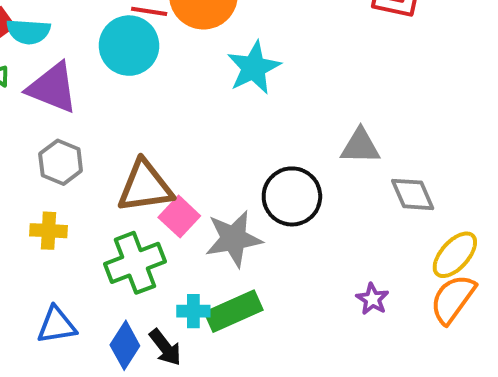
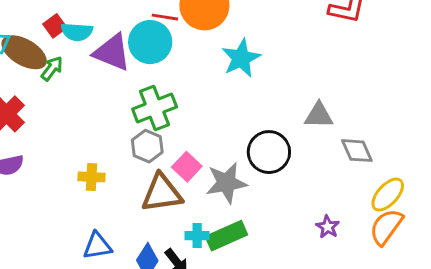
purple triangle: (53, 88) -> (112, 52), moved
gray hexagon: (61, 162) -> (147, 146), moved
brown triangle: (145, 186) -> (162, 193), moved
green cross: (135, 263) -> (155, 108), moved

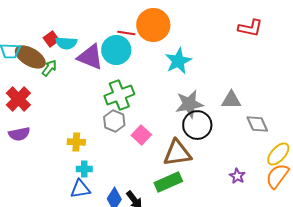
gray star: (226, 183) -> (189, 104), moved
brown triangle: (162, 193) -> (177, 153), moved
cyan cross: (197, 236) -> (84, 169), moved

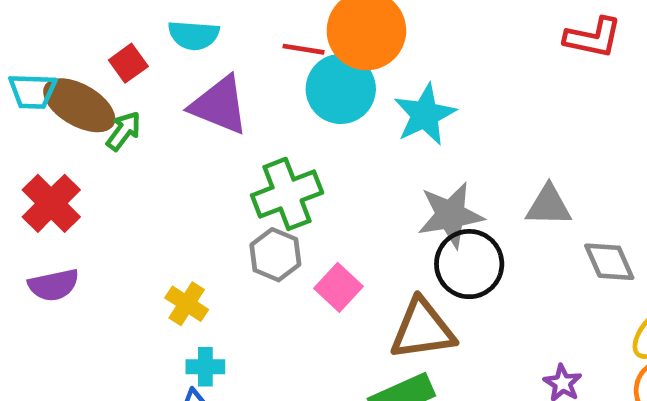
cyan semicircle: (66, 43) -> (194, 35), moved
cyan circle: (116, 50) -> (341, 89), moved
yellow cross: (76, 142) -> (187, 304), turned 30

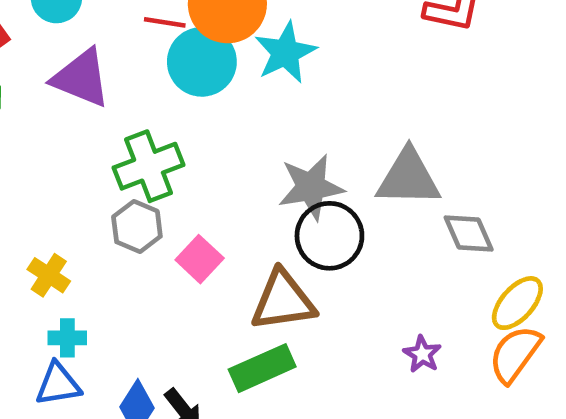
cyan star: (425, 115) -> (285, 53), moved
gray triangle: (549, 206) -> (408, 178), size x1.4

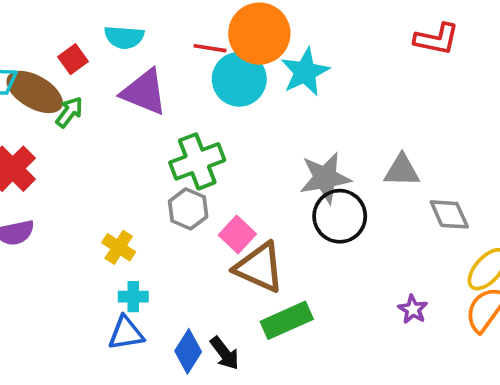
gray triangle: (408, 178) -> (402, 171), size x0.7
brown triangle: (283, 301) -> (259, 267), moved, turned 32

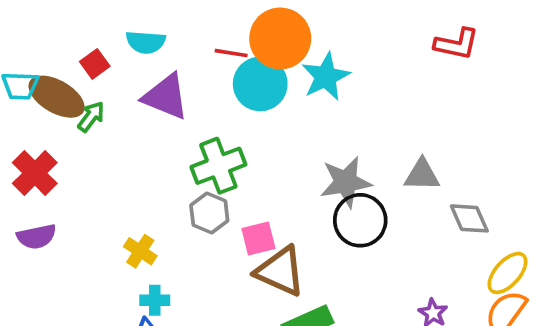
pink square: (237, 234) -> (258, 238), turned 33

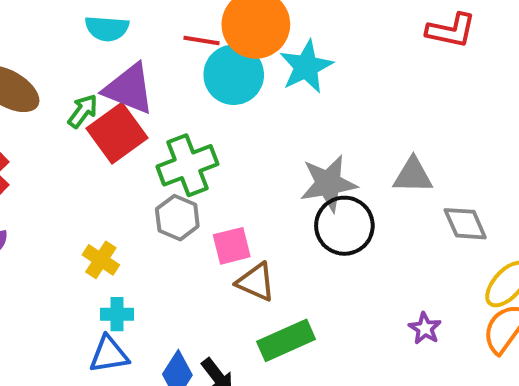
red square: (95, 64) -> (117, 133), moved, size x1.8
green arrow: (91, 117) -> (83, 111), moved
brown triangle: (280, 271) -> (256, 282), size x0.7

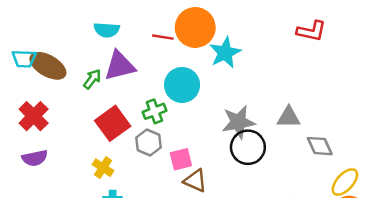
cyan circle: (234, 75) -> (182, 85), moved
purple triangle: (129, 89) -> (120, 66), turned -36
red square: (117, 133) -> (113, 123), moved
green cross: (187, 165) -> (154, 111), size x0.7

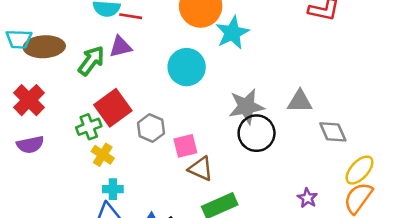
red line: (163, 37) -> (131, 16), moved
brown ellipse: (48, 66) -> (44, 47), turned -33
purple triangle: (120, 66) -> (121, 47), size x0.7
green arrow: (92, 79) -> (91, 61), size x1.4
green cross: (154, 111) -> (89, 127), moved

